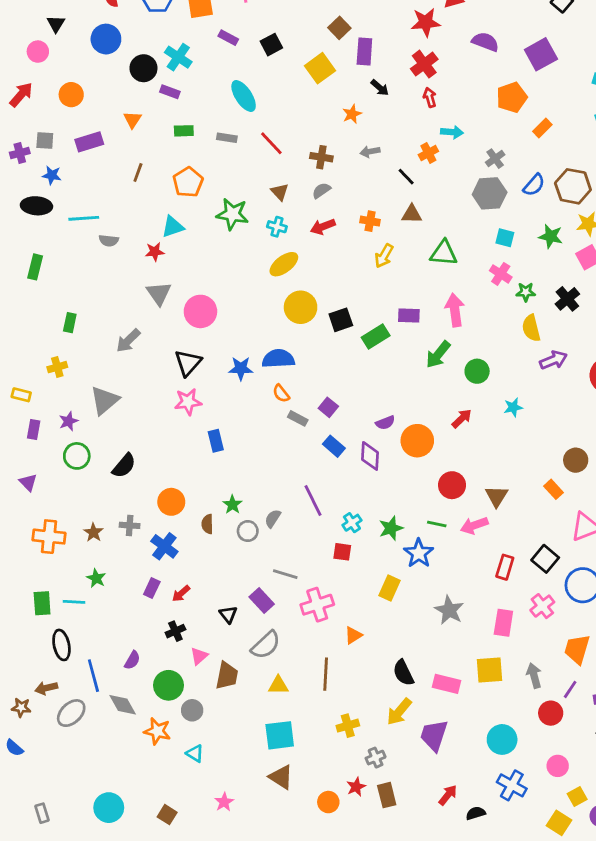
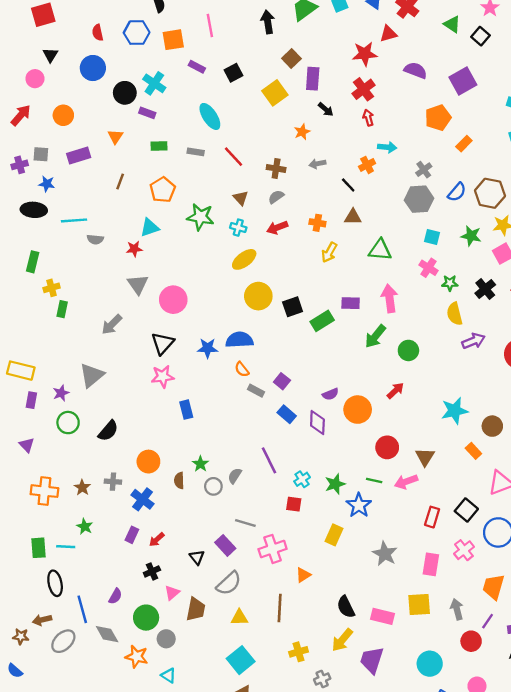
yellow cross: (57, 367) -> (52, 288), moved
yellow rectangle: (21, 395) -> (21, 371), size x1.6
cyan star: (513, 407) -> (455, 411), moved, size x1.6
cyan square: (280, 735) -> (241, 660), turned -32

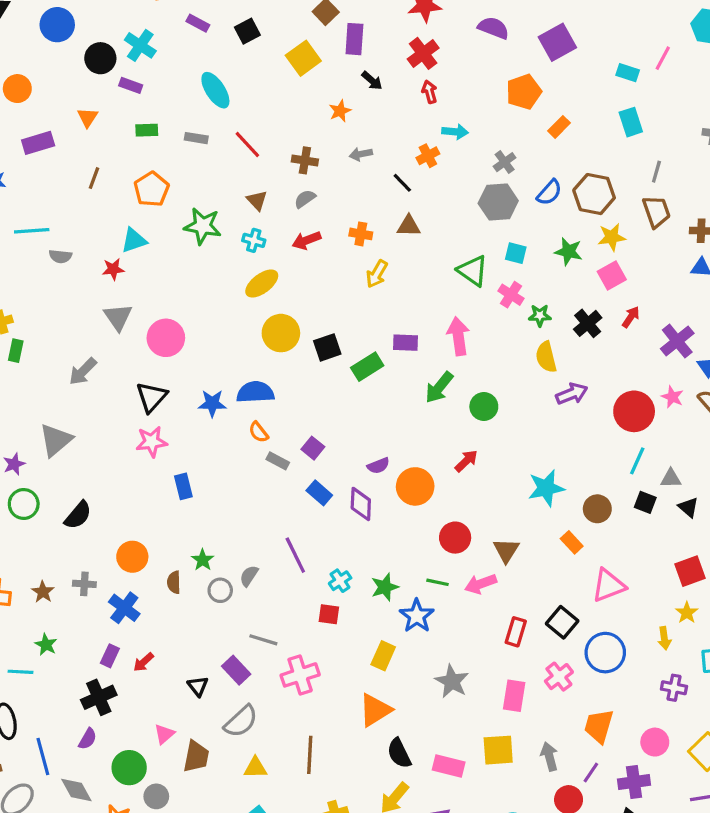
green triangle: (380, 250) -> (473, 271), moved, turned 30
black cross: (152, 571) -> (99, 697), moved, size x1.5
orange triangle: (303, 575) -> (375, 710), moved, size x1.6

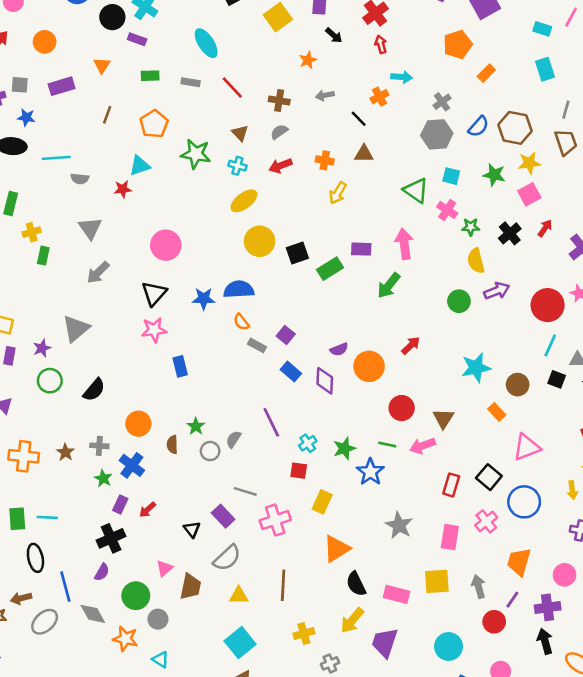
gray triangle: (118, 317) -> (90, 228), moved
green circle: (484, 407) -> (459, 301), moved
green star: (46, 645) -> (103, 478), moved
yellow rectangle: (383, 656) -> (322, 502), moved

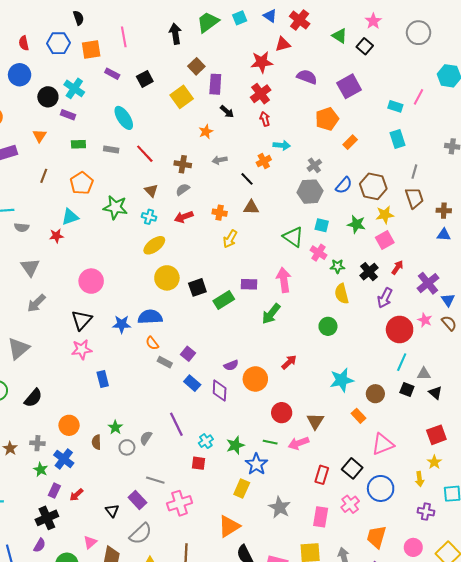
purple arrow: (497, 291) -> (385, 298), moved, turned 138
yellow rectangle: (322, 502) -> (242, 488), moved

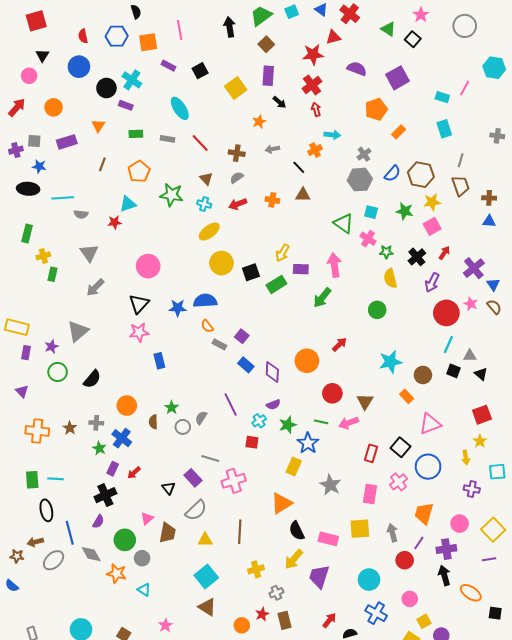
brown square: (196, 66) -> (266, 44), moved
yellow arrow: (230, 239) -> (283, 253), moved
purple semicircle: (231, 365) -> (273, 405), moved

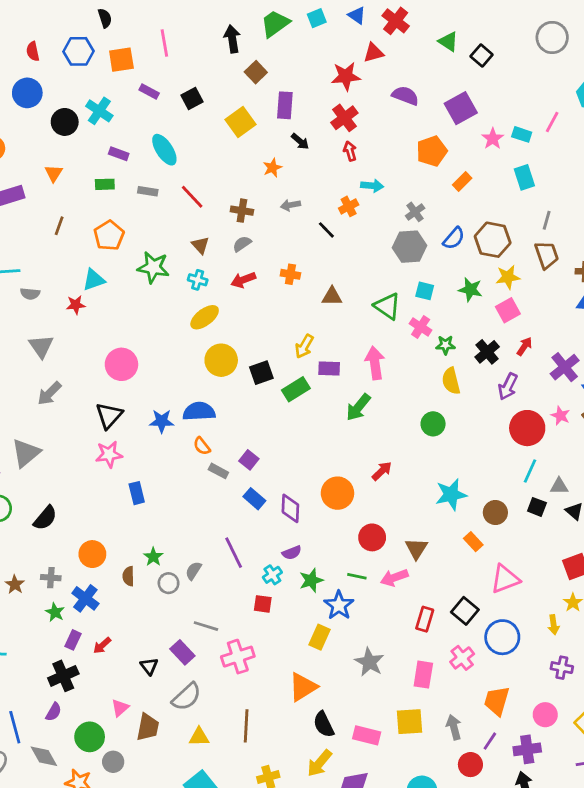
pink star: (421, 15) -> (493, 139), moved
brown square: (266, 44) -> (256, 72), moved
purple rectangle: (126, 105) -> (119, 154), moved
brown triangle: (303, 195) -> (332, 296), moved

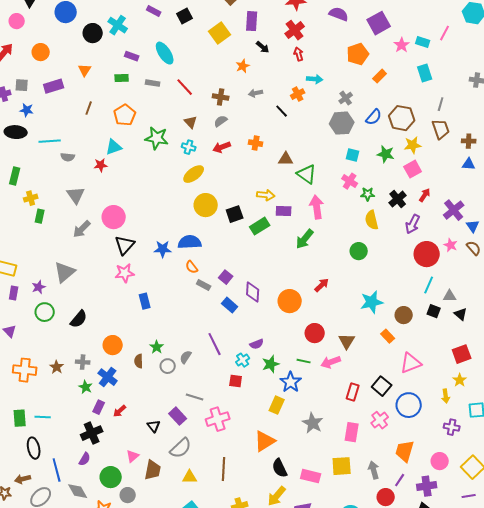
green triangle: (387, 306) -> (307, 174), moved
yellow arrow: (304, 346) -> (266, 195), turned -114
pink circle: (121, 364) -> (114, 217), moved
purple diamond: (290, 508) -> (253, 292), moved

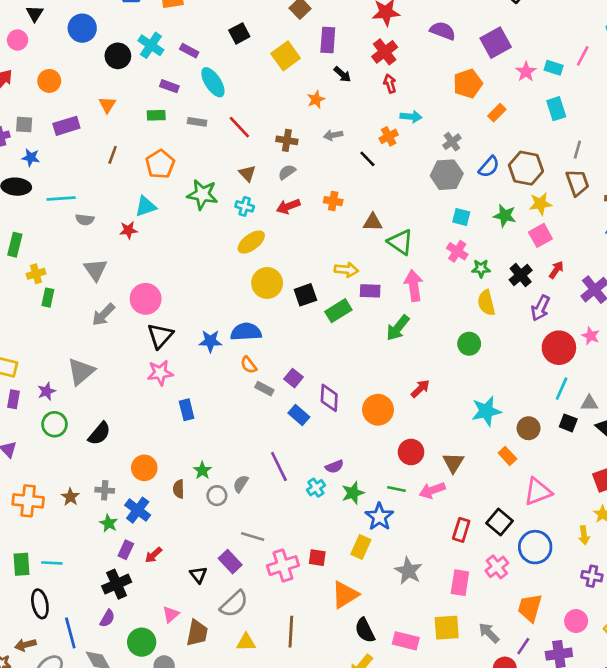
purple rectangle: (154, 11) -> (189, 51), moved
red square: (236, 381) -> (317, 558), moved
gray arrow: (374, 470) -> (489, 633), turned -30

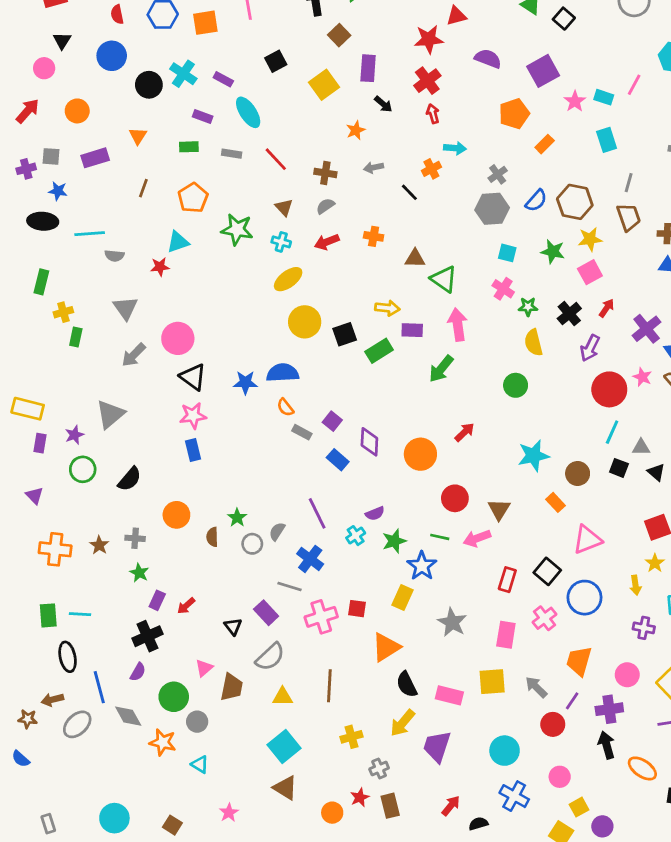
black triangle: (160, 336) -> (193, 377), turned -36
blue rectangle: (187, 410) -> (193, 450), moved
blue cross: (138, 510) -> (310, 559), moved

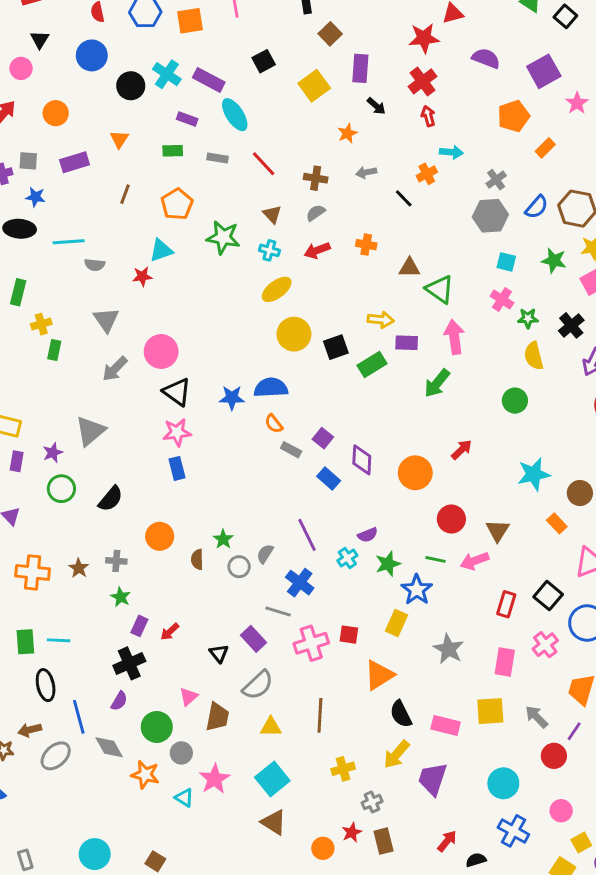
purple rectangle: (223, 79) -> (209, 80), size x1.5
pink star: (229, 813) -> (215, 779), moved, size x1.5

